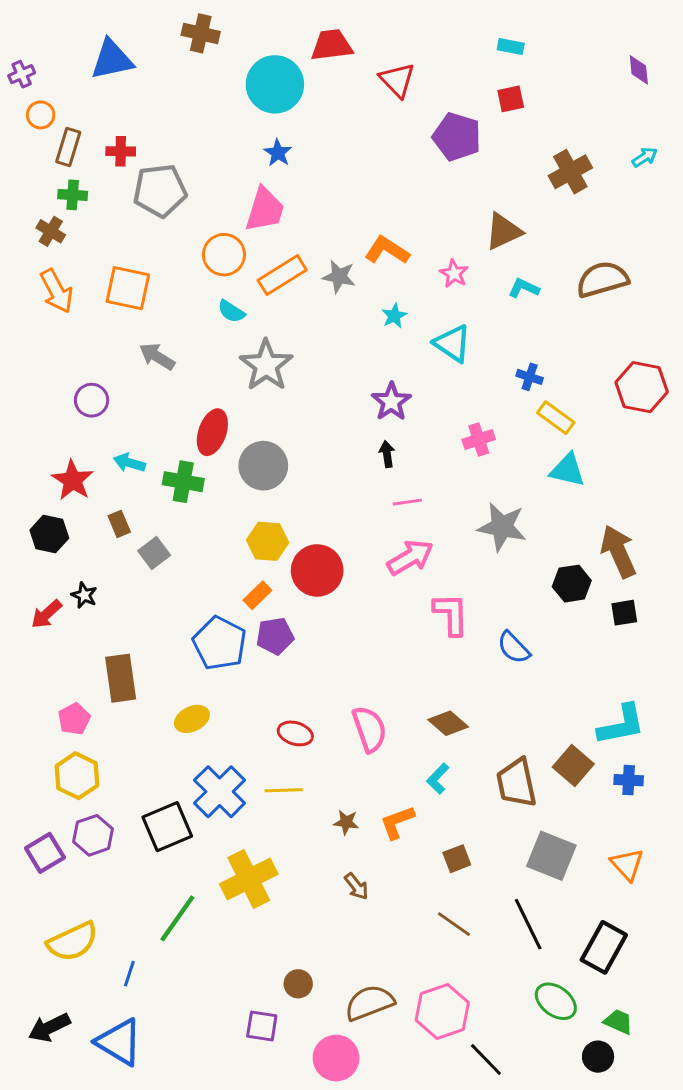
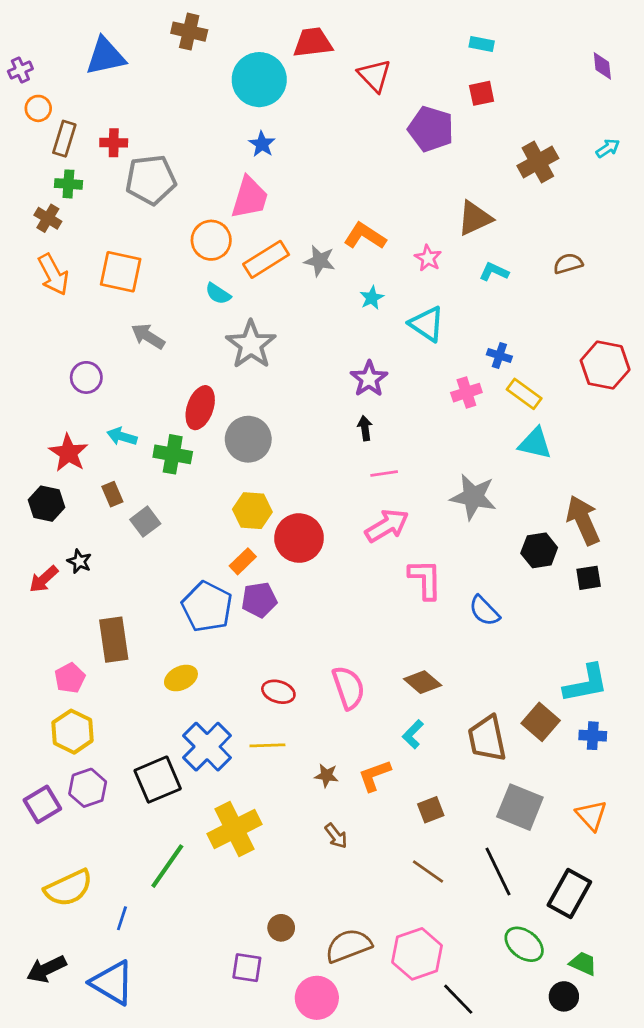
brown semicircle: (602, 279) -> (568, 264), size x0.6
pink cross: (479, 439) -> (466, 393), moved

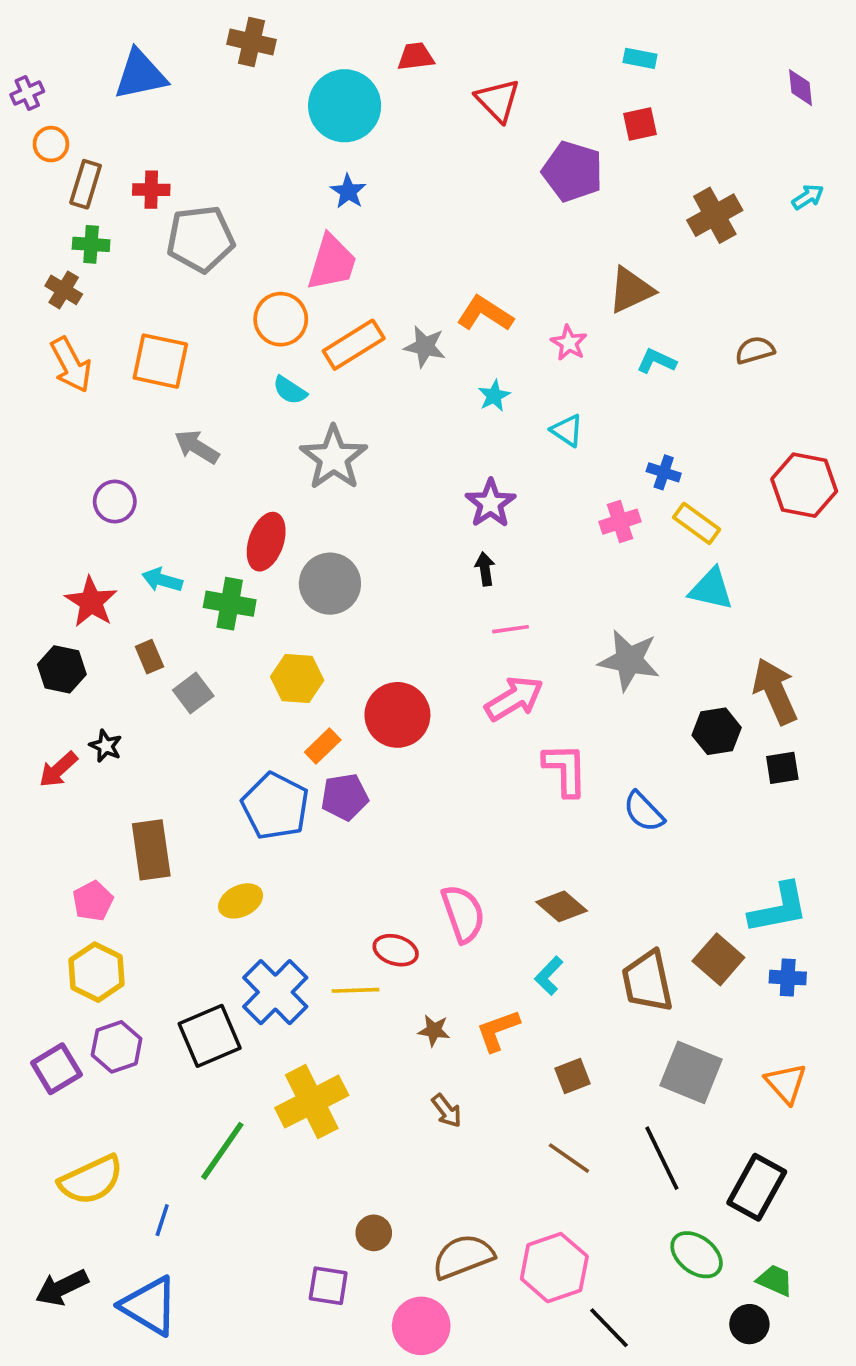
red trapezoid: (313, 43) -> (416, 57), size x0.7
cyan triangle: (427, 324) -> (567, 430), size x0.7
yellow hexagon: (252, 511) -> (297, 678), moved
red ellipse: (278, 692) -> (396, 950), moved

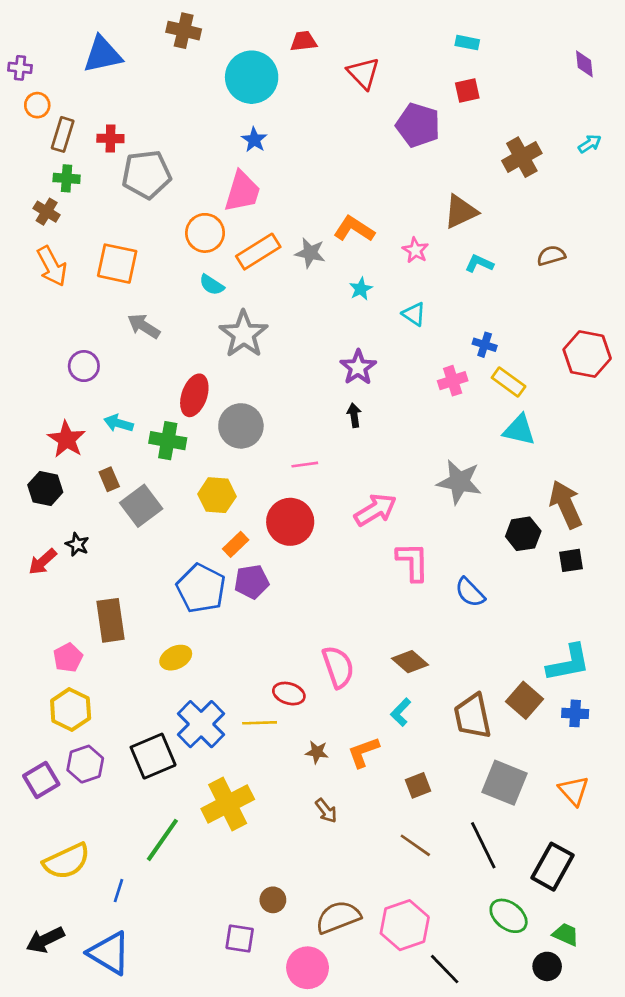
purple cross: (27, 93) -> (20, 68), turned 30
pink line: (511, 629) -> (305, 465), moved
gray square: (193, 693) -> (141, 506), size x1.4

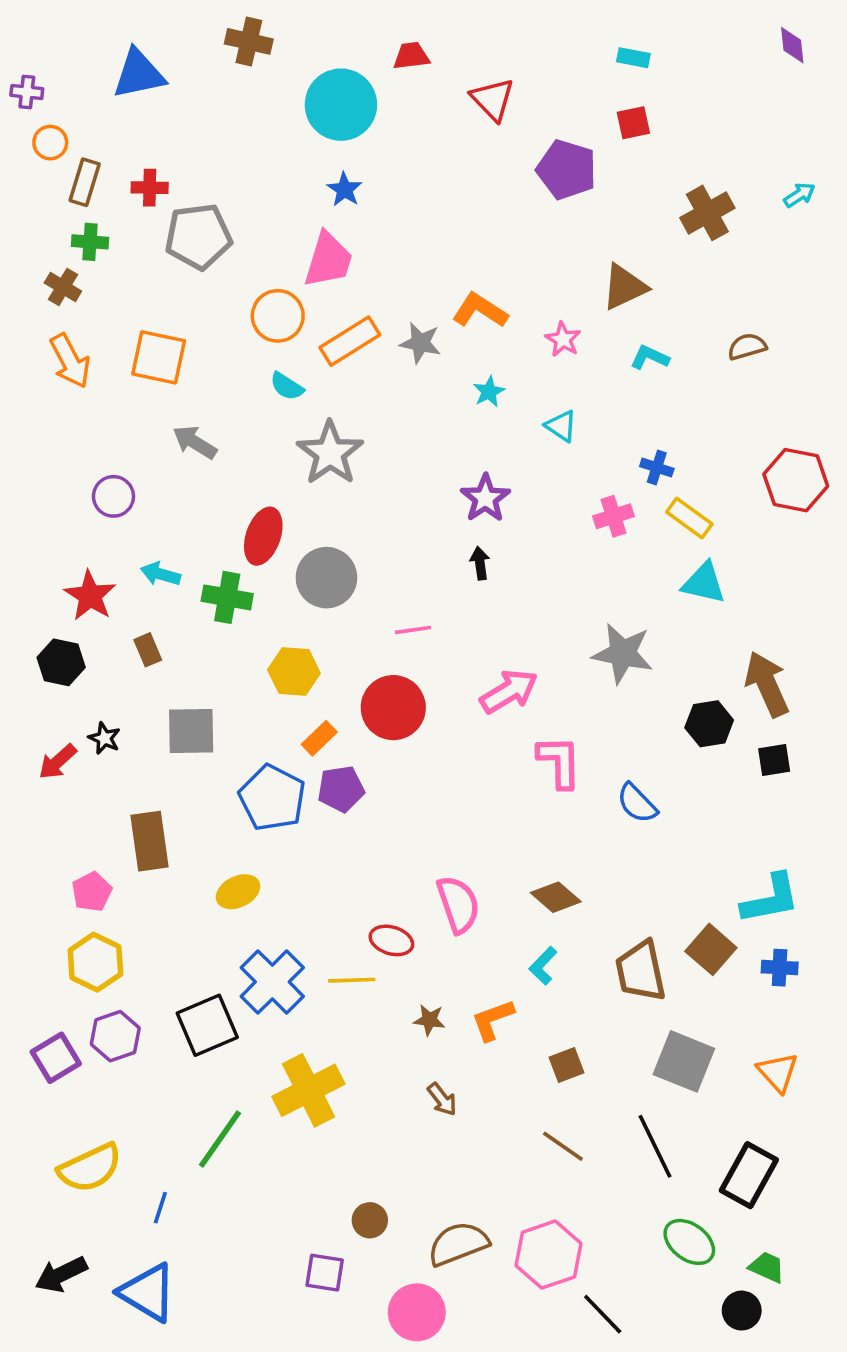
purple diamond: (584, 64) -> (792, 45), moved
gray square: (141, 506) -> (191, 731), moved, turned 36

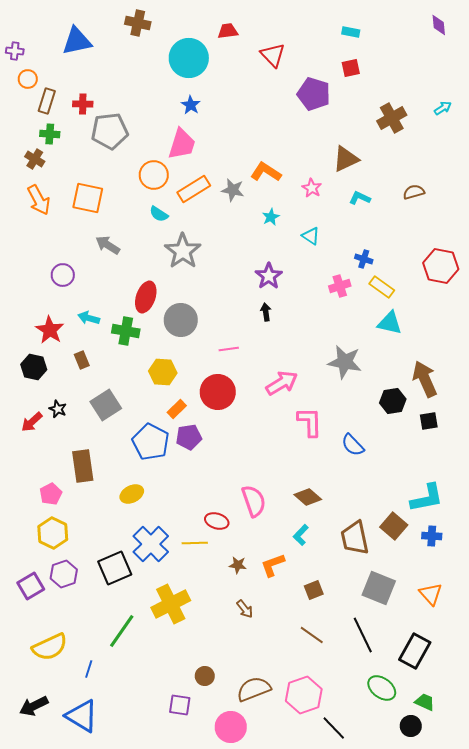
gray square: (191, 731) -> (106, 405), turned -32

